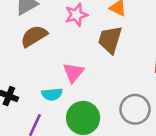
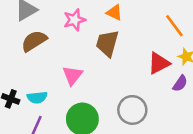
cyan semicircle: (52, 94) -> (37, 97), moved

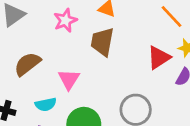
brown semicircle: (34, 41) -> (27, 64), moved
cyan semicircle: (37, 97) -> (46, 104), moved

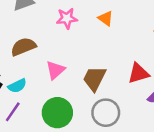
brown trapezoid: (102, 42) -> (94, 79), moved
cyan semicircle: (46, 104) -> (17, 86), moved, turned -30

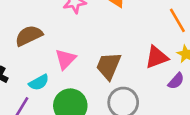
cyan semicircle: (17, 86) -> (39, 82), moved

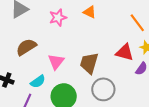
red triangle: (157, 57) -> (125, 52), turned 42

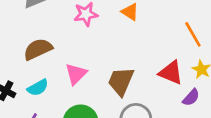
cyan semicircle: (38, 82) -> (38, 88), moved

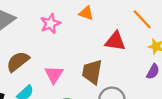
red triangle: (171, 73) -> (115, 41), moved

